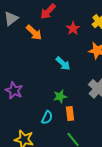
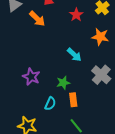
cyan arrow: (63, 63) -> (74, 55), moved
purple star: (14, 90) -> (31, 77), moved

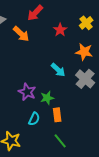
gray cross: (101, 75) -> (85, 79), moved
purple star: (31, 77) -> (27, 92), moved

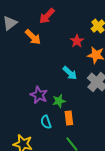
red star: (60, 30) -> (77, 41), moved
cyan semicircle: (34, 119) -> (46, 122), turned 136

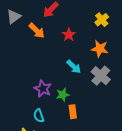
red star: (77, 41) -> (69, 35), moved
cyan semicircle: (46, 122) -> (39, 116), moved

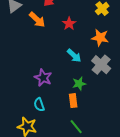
green star: (63, 95) -> (79, 84), moved

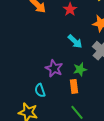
purple star: (43, 78) -> (54, 68), moved

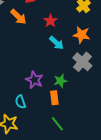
cyan arrow: (75, 41) -> (56, 43), moved

